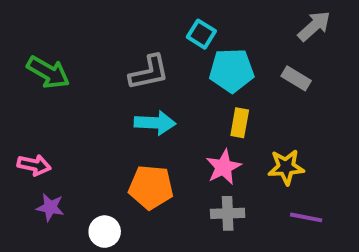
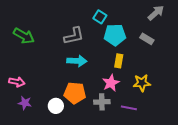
gray cross: (228, 213) -> (102, 102), moved
purple line: (306, 217) -> (129, 108), moved
white circle: (105, 232) -> (56, 106), moved

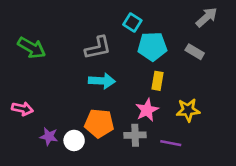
purple star: (25, 103) -> (49, 137), moved

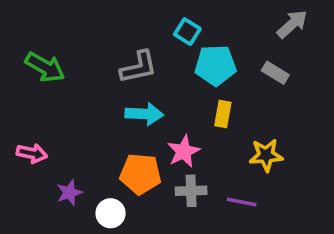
pink star: (147, 110) -> (184, 151), moved
purple star: (49, 137) -> (69, 193), turned -30
white circle: (74, 140) -> (111, 213), moved

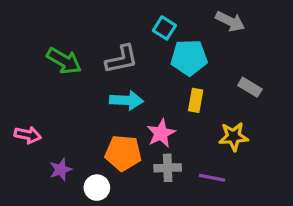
gray arrow: (292, 24) -> (230, 21), moved, turned 68
green arrow: (45, 67) -> (64, 61), moved
gray rectangle: (275, 73) -> (250, 87), moved

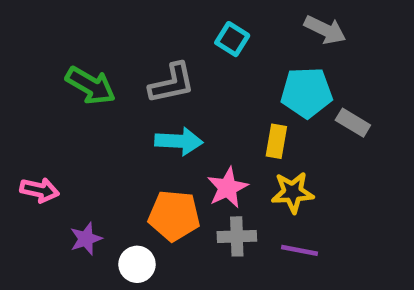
cyan pentagon: (189, 58) -> (306, 92), moved
yellow star: (233, 137) -> (293, 192), moved

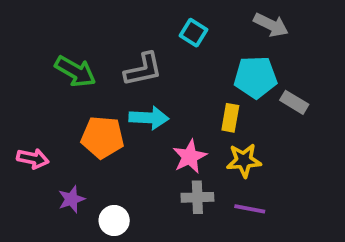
orange pentagon: (174, 216) -> (102, 137), moved

